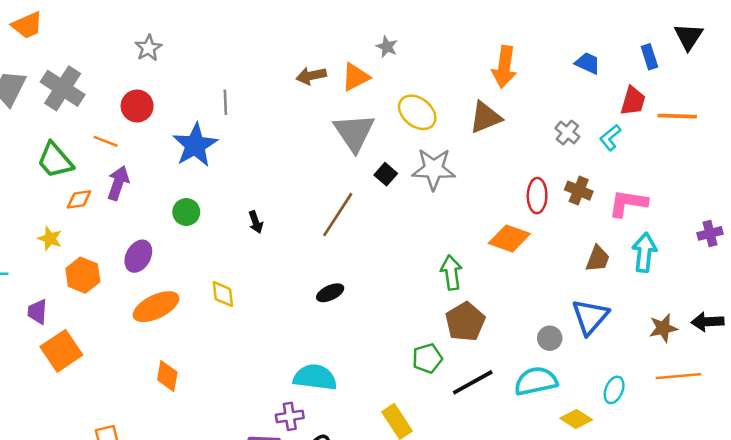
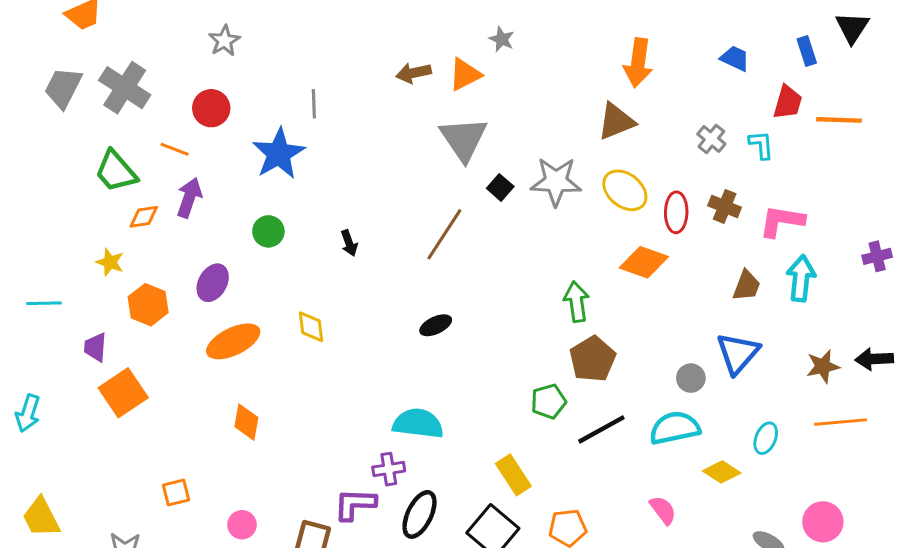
yellow ellipse: (417, 112) -> (625, 190), moved
cyan L-shape: (610, 138) -> (761, 145), turned 124

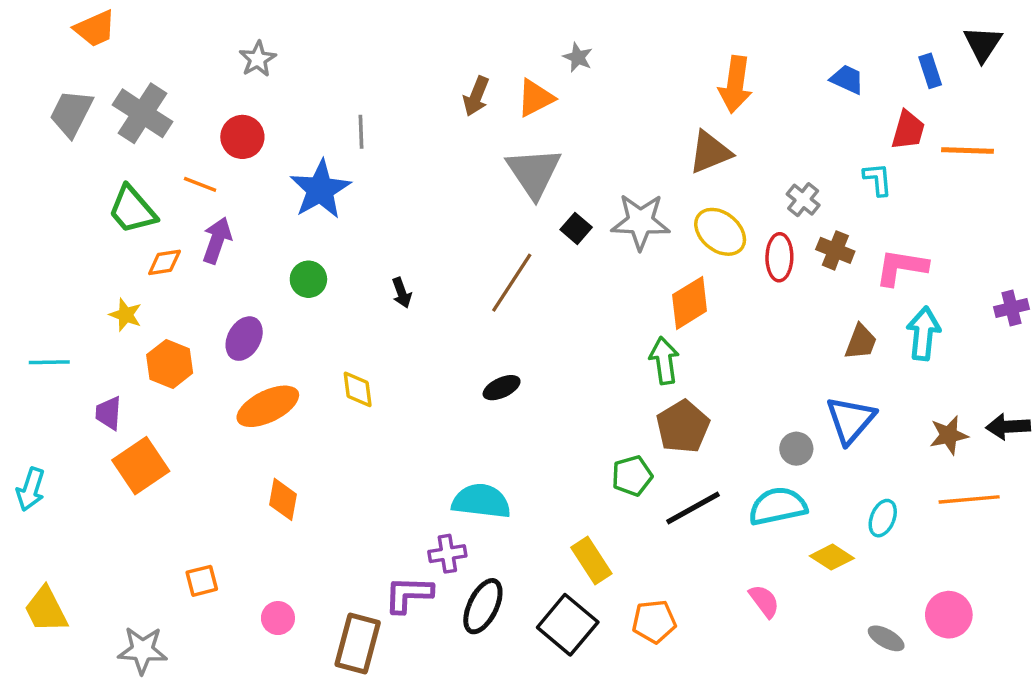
brown arrow: (414, 73) -> (476, 96), turned -56
gray cross: (711, 139) -> (803, 200), moved
orange diamond: (644, 262) -> (690, 303), moved, turned -51

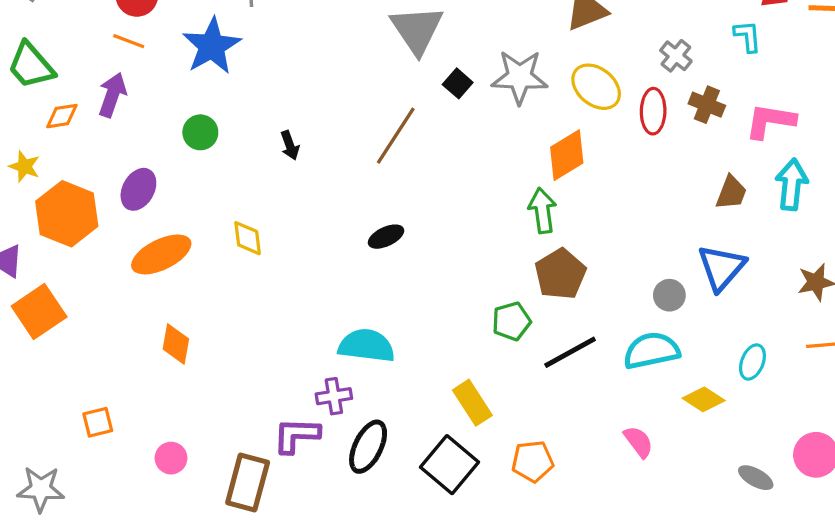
orange line: (200, 184) -> (129, 41), moved
orange hexagon: (170, 364) -> (67, 214), size x1.4

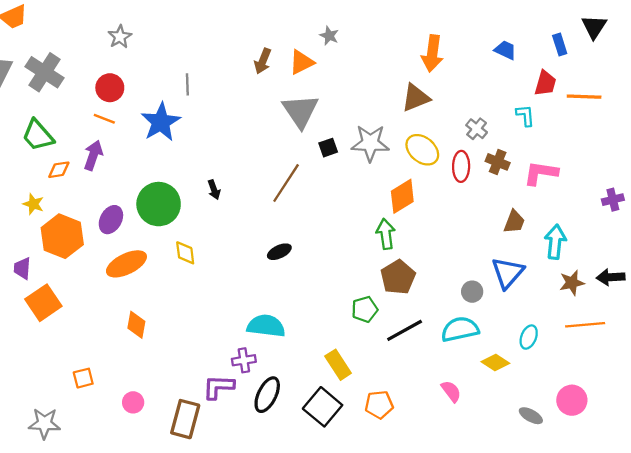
black square: (458, 83) -> (328, 148), turned 30
green circle: (200, 132) -> (159, 204), moved, size x1.8
cyan arrow: (792, 184) -> (555, 242), moved

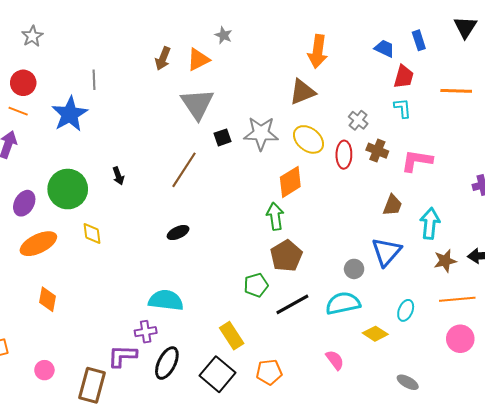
blue rectangle: (560, 45) -> (419, 40), moved
red trapezoid: (545, 83) -> (404, 77), moved
pink circle: (572, 400) -> (460, 339), moved

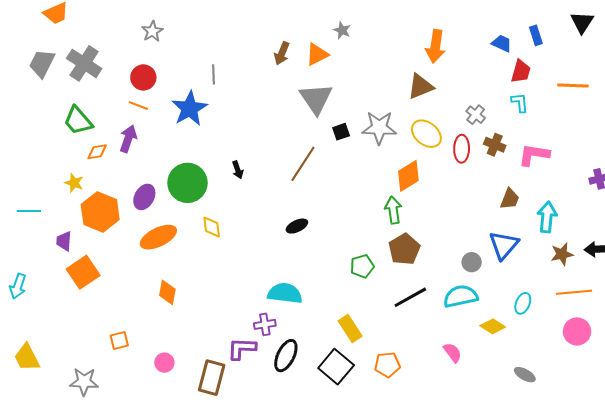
green pentagon: (256, 285) -> (362, 266), moved

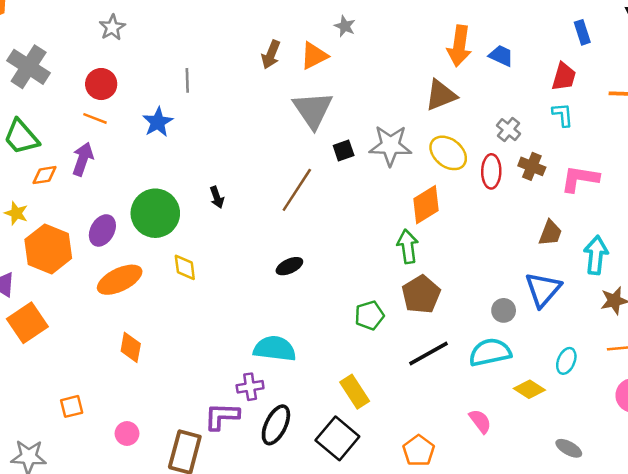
blue trapezoid: (502, 43) -> (501, 56), moved
blue star: (190, 109) -> (158, 122), size x0.7
orange pentagon: (387, 365) -> (419, 451), moved, turned -30

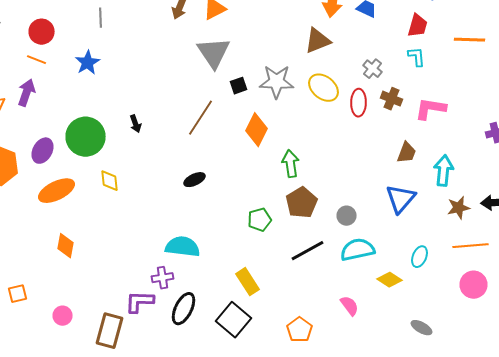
gray line: (187, 80) -> (100, 18), moved
orange diamond: (426, 205) -> (256, 130), moved, turned -32
gray circle: (504, 310) -> (346, 216), moved

